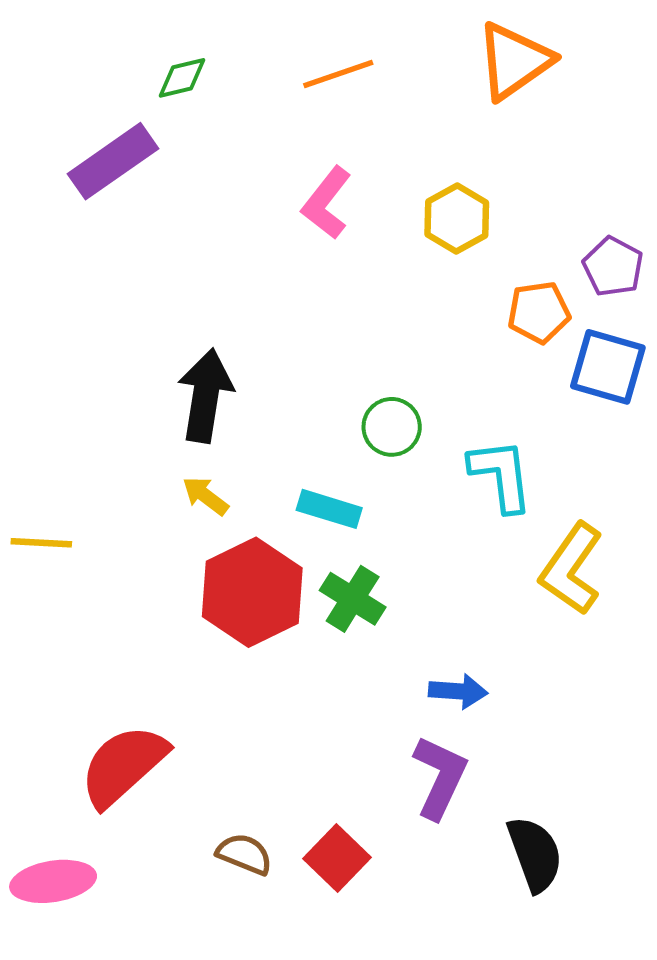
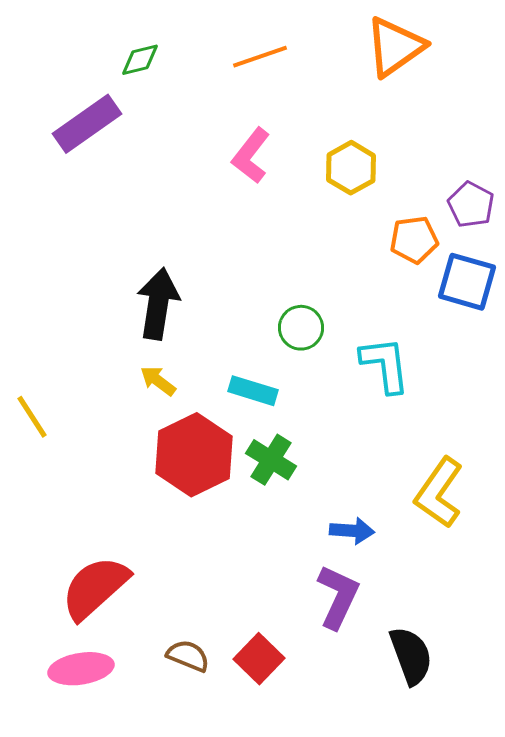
yellow line: (41, 543) -> (32, 417), turned 54
yellow L-shape: (571, 569) -> (439, 493), moved
pink ellipse: (53, 881) -> (81, 669), moved

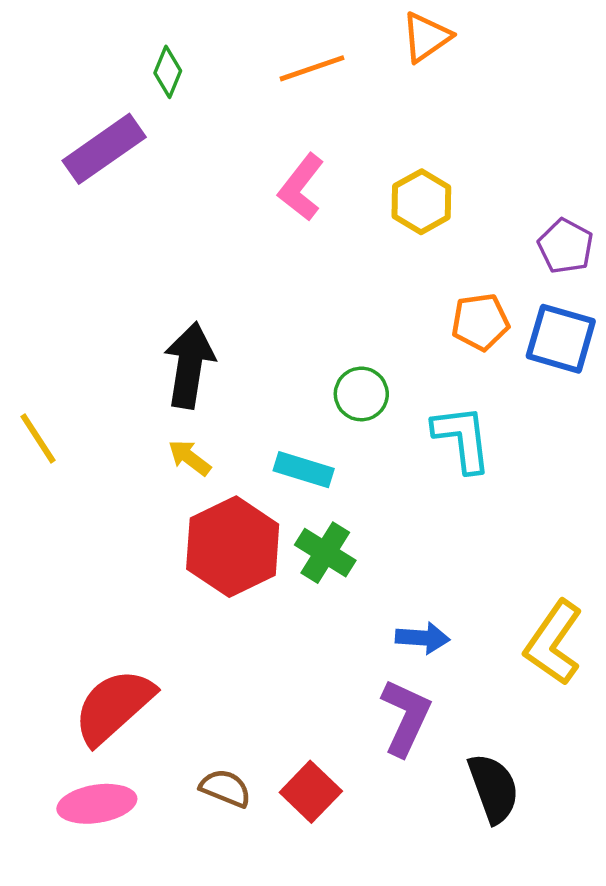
orange triangle: (395, 47) -> (426, 37), moved, size x0.7
green diamond: (140, 60) -> (168, 72), turned -54
orange pentagon: (414, 240) -> (480, 322), moved
yellow line: (32, 417) -> (38, 438), moved
yellow L-shape: (439, 493) -> (554, 643), moved

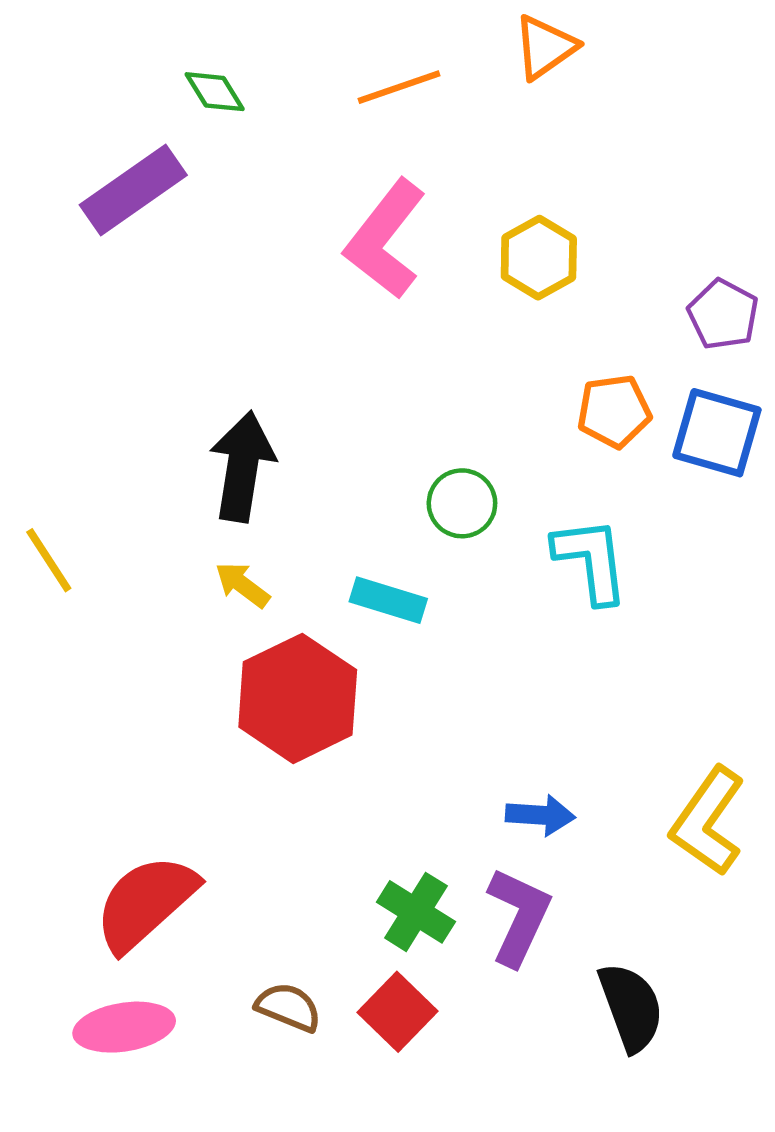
green diamond: (168, 72) -> (215, 92), turned -54
pink L-shape: (301, 187) -> (385, 239), size x1.4
green cross: (325, 553) -> (416, 912), moved

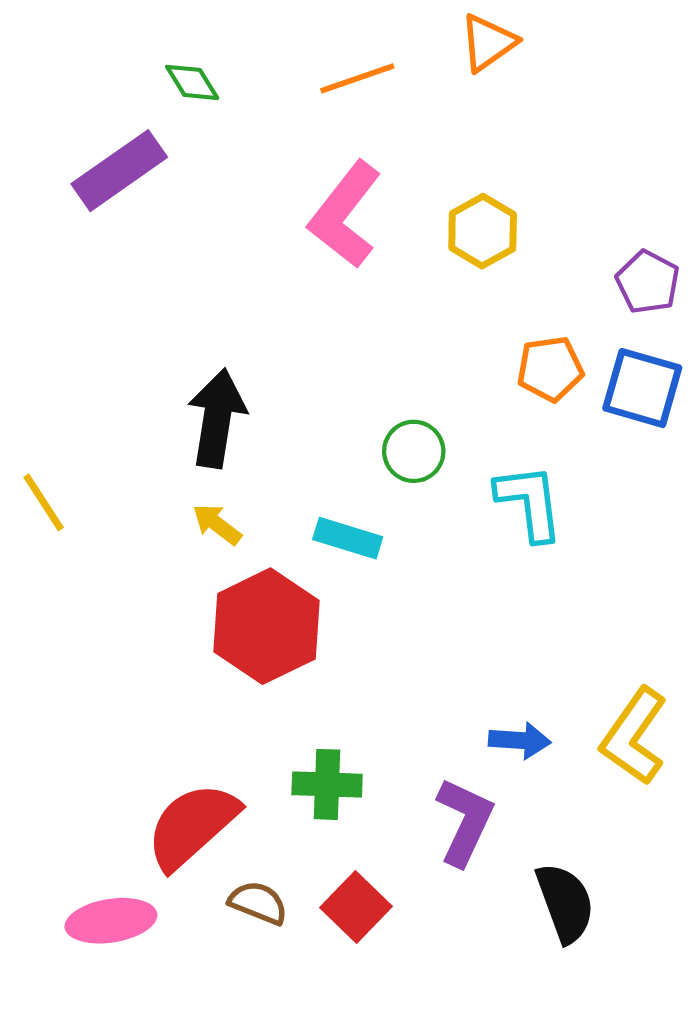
blue arrow: (540, 815) -> (520, 740), moved
red semicircle: (146, 903) -> (192, 826), moved
green cross: (416, 912) -> (327, 784), moved, turned -30

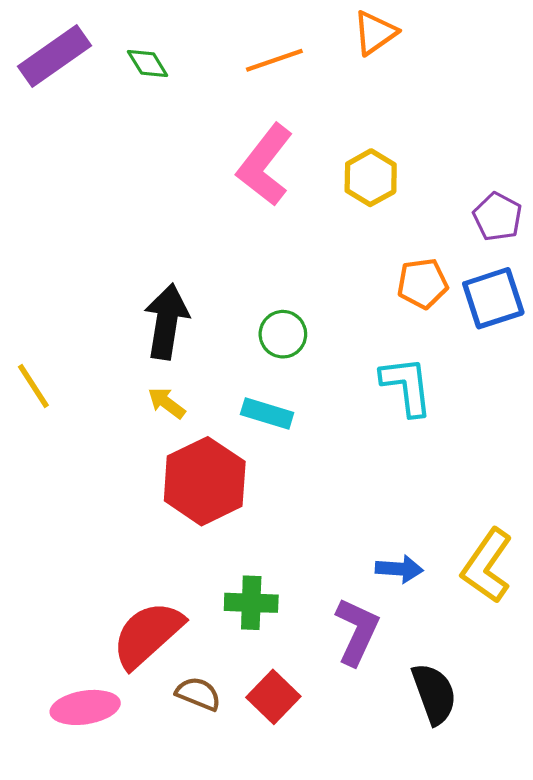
purple rectangle: (119, 171) -> (54, 56), moved
blue square: (642, 388) -> (493, 298), turned -34
green circle: (414, 451) -> (283, 334), moved

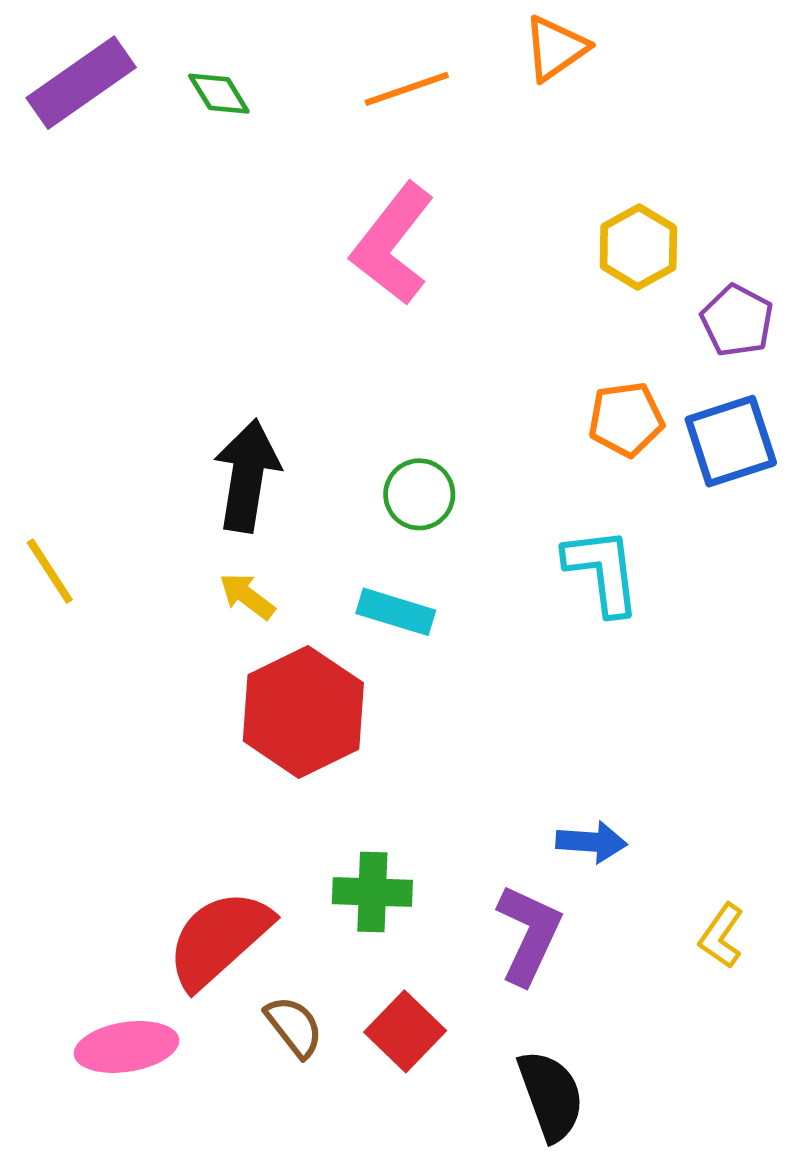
yellow hexagon: (371, 178) -> (638, 247), moved
yellow L-shape: (487, 566) -> (721, 936), moved, size x0.6
brown semicircle: (198, 694) -> (294, 1027), turned 30
black semicircle: (434, 694) -> (551, 1096), moved

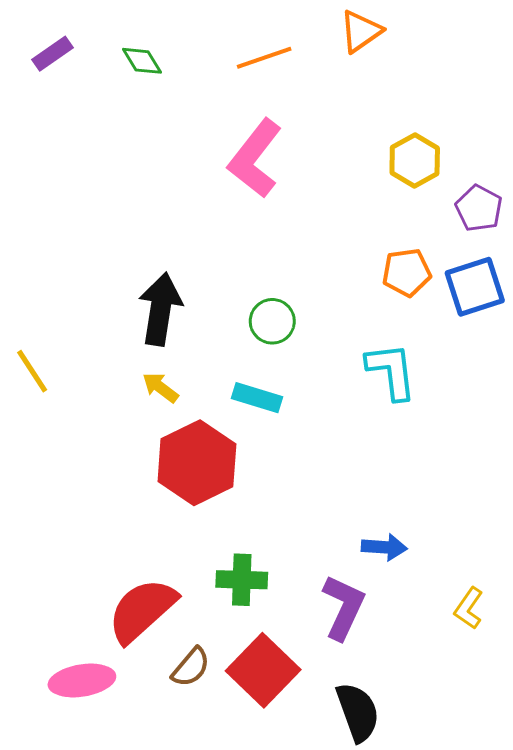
purple rectangle: (81, 83) -> (52, 54), size x0.6
brown semicircle: (294, 1027) -> (191, 667), turned 78
red square: (405, 1031) -> (263, 670), size x1.4

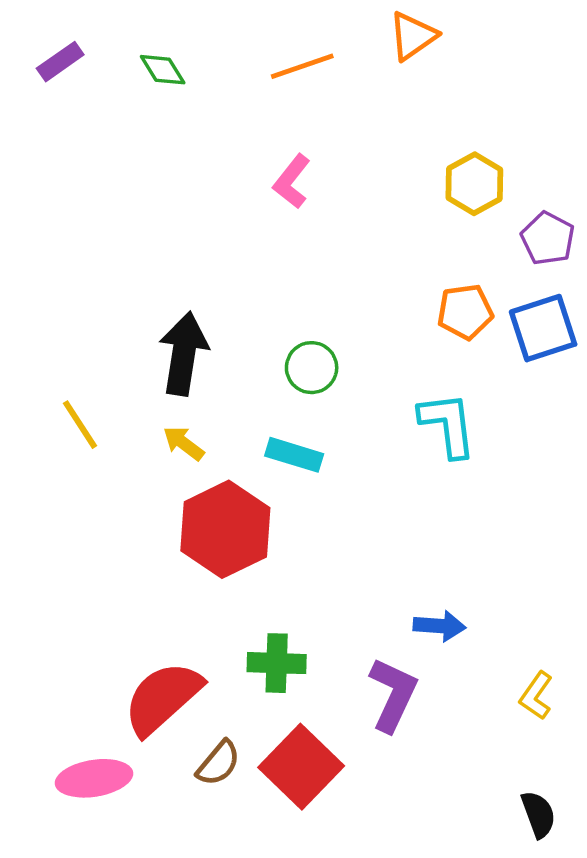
pink L-shape: (255, 158) -> (292, 181), size x0.6
yellow line: (32, 371) -> (80, 425), moved
black semicircle: (358, 712) -> (538, 814), moved, size x0.7

